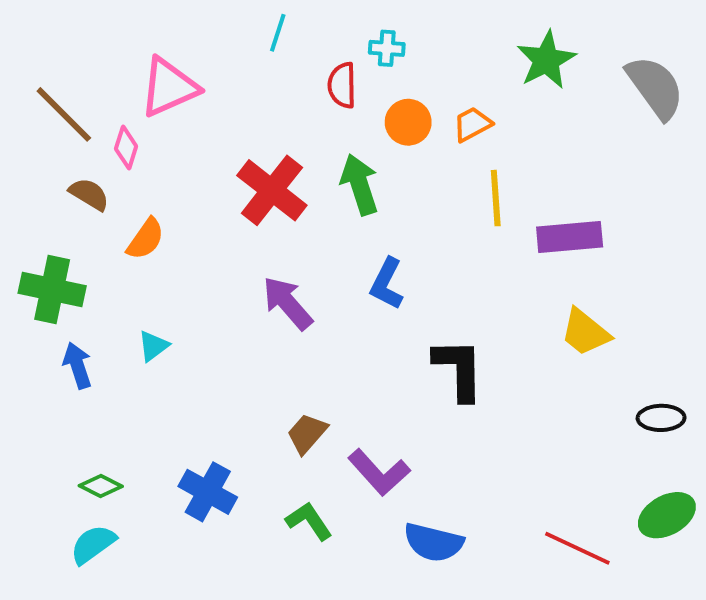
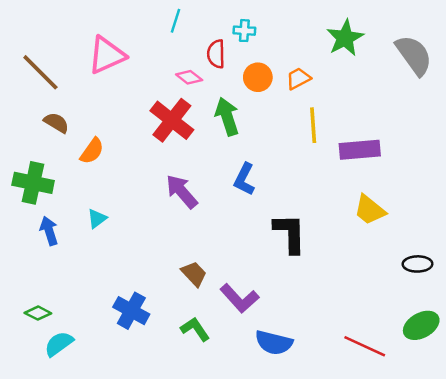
pink diamond: (126, 148) -> (189, 77), moved, turned -70
brown trapezoid: (307, 433) -> (194, 274), turned 96
green diamond: (101, 486) -> (38, 313), moved

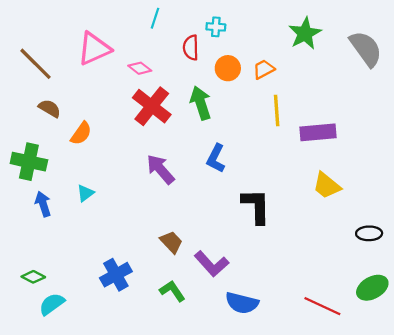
pink diamond: (189, 77) -> (140, 68), moved
blue cross: (131, 311) -> (116, 275), turned 32

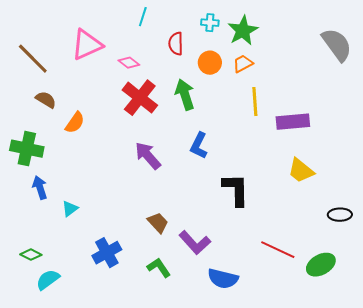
cyan cross: (216, 27) -> (210, 23), moved
green star: (305, 33) -> (243, 31), moved
cyan triangle: (85, 193) -> (70, 209), moved
green ellipse: (372, 288) -> (321, 265), moved
red line: (322, 306) -> (278, 250), moved

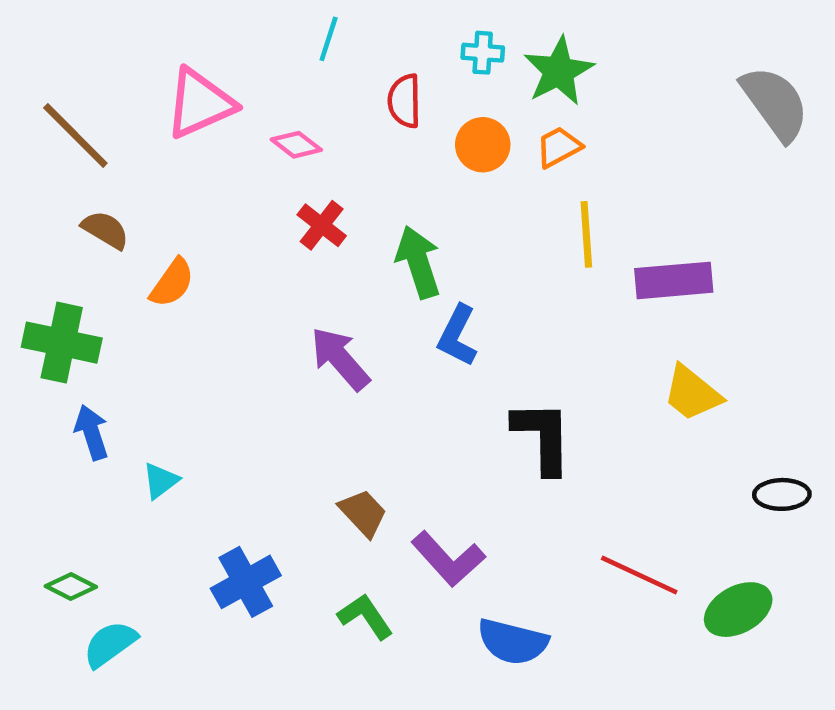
green arrow: (185, 95) -> (418, 262), moved
red cross: (140, 98) -> (322, 225), size x0.6

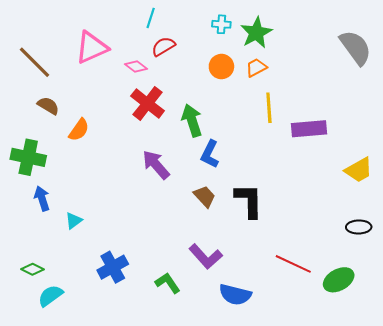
red semicircle: (404, 101) -> (163, 46), moved, turned 60
red cross: (322, 225) -> (148, 103), size x1.5
yellow trapezoid: (692, 393) -> (359, 170), moved, turned -68
brown trapezoid: (363, 513) -> (205, 196), moved

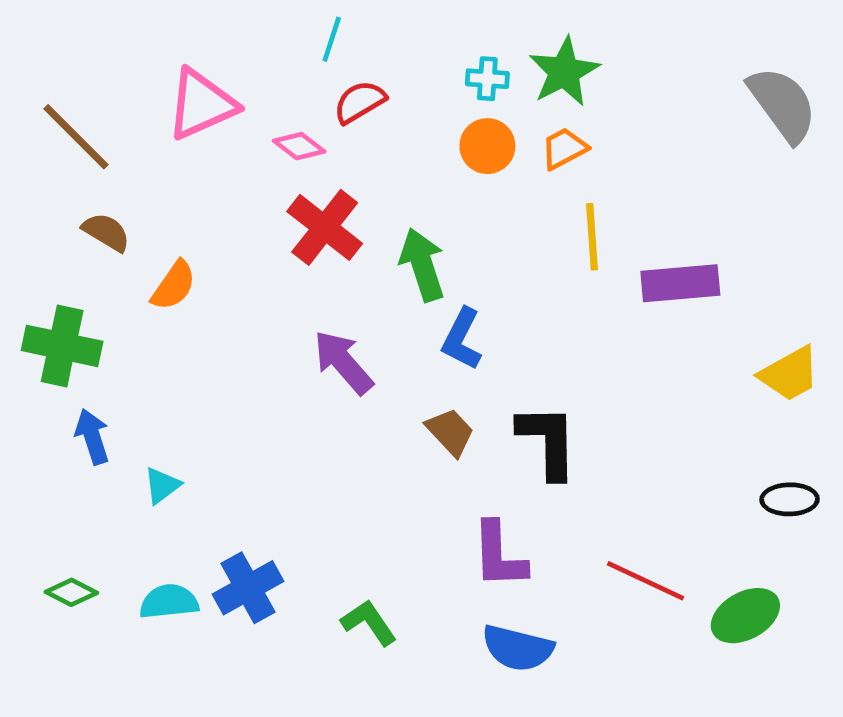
cyan cross: (221, 24) -> (487, 79), moved
purple L-shape: (206, 257) -> (499, 555), moved, turned 40
cyan semicircle: (50, 296) -> (169, 602), moved, turned 30

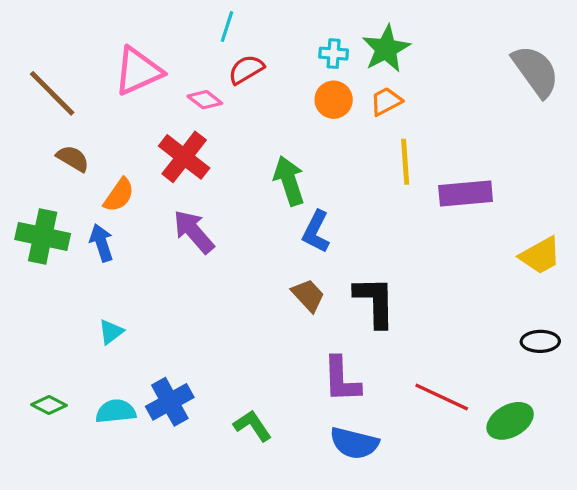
red cross: (325, 227) -> (184, 157), moved
purple arrow: (343, 362) -> (194, 232), moved
blue arrow: (92, 437) -> (101, 243), moved

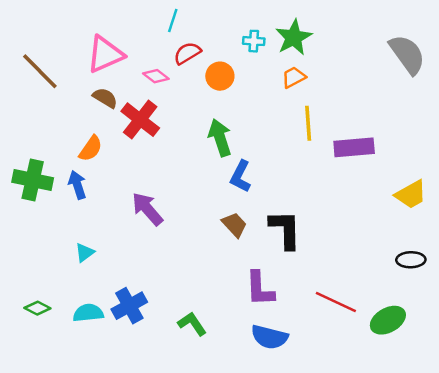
orange circle: (334, 100) -> (220, 76), moved
brown semicircle: (73, 159) -> (105, 98), moved
purple arrow: (194, 232) -> (147, 209), moved

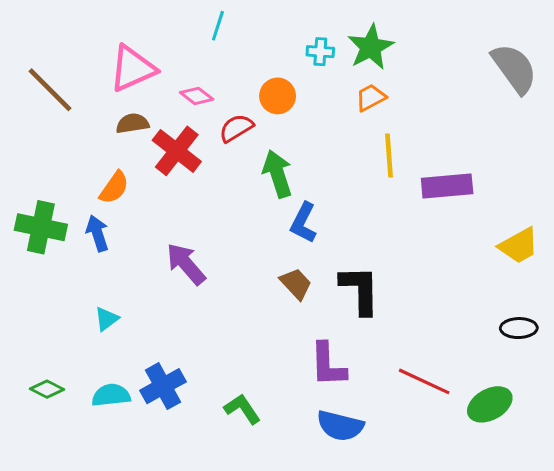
red semicircle: (187, 53) -> (236, 128), moved
brown semicircle: (105, 98) -> (132, 123), turned -40

